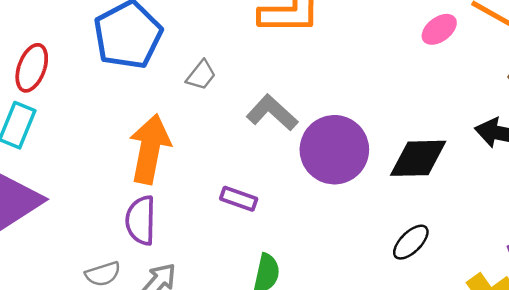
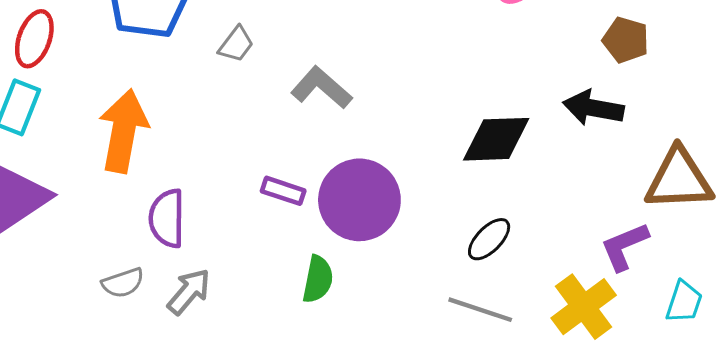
orange arrow: (150, 149) -> (123, 131), moved
purple circle: (334, 150) -> (359, 200), moved

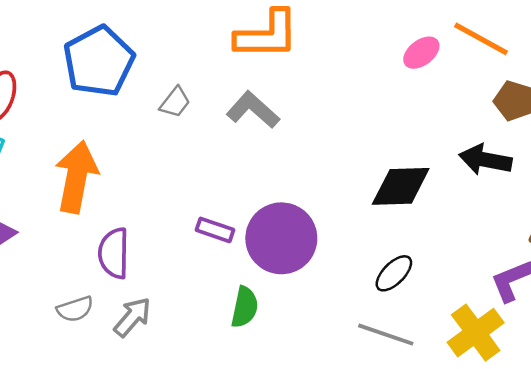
gray L-shape: (321, 88) -> (253, 110), moved

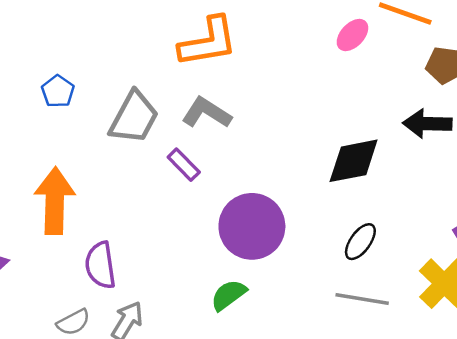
blue pentagon: (99, 61) -> (58, 91), size x0.5
gray trapezoid: (175, 102) -> (134, 117), size x1.8
purple rectangle: (215, 230) -> (184, 165), moved, turned 36
green semicircle: (245, 307) -> (229, 295), turned -129

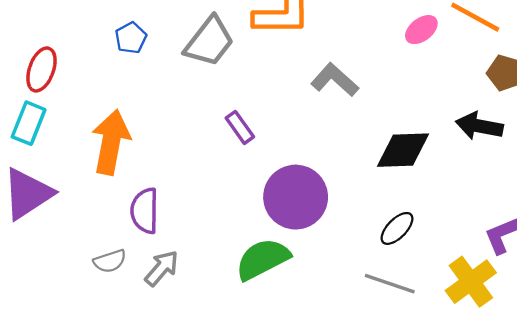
gray L-shape: (207, 113) -> (335, 80), moved
gray trapezoid: (134, 117) -> (209, 42), moved
green semicircle: (229, 295) -> (263, 259), size x1.5

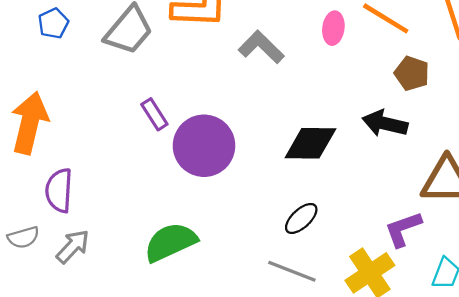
pink ellipse: (421, 30) -> (333, 28), turned -48
gray L-shape: (335, 80) -> (261, 47), moved
purple circle: (296, 197) -> (204, 146), moved

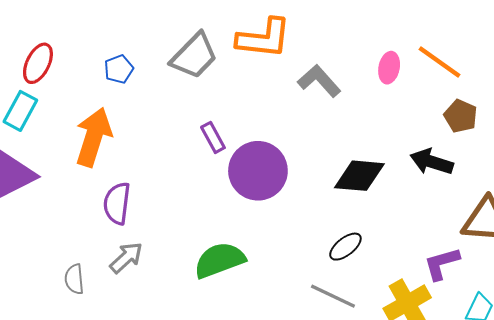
blue pentagon: (53, 23) -> (119, 69), moved
gray semicircle: (23, 237) -> (74, 279), moved, turned 96

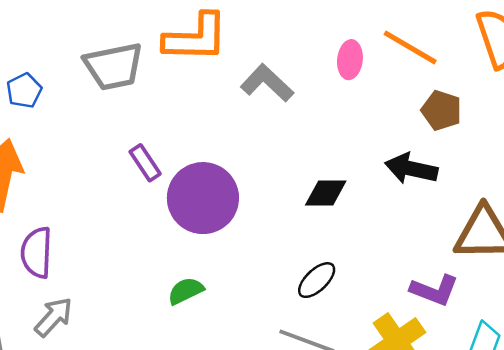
gray trapezoid: (194, 56) -> (114, 66), turned 39
black diamond: (359, 176) -> (326, 193), size x0.7
green semicircle: (219, 260) -> (186, 291), moved, size x0.6
purple L-shape: (442, 264) -> (434, 290), turned -138

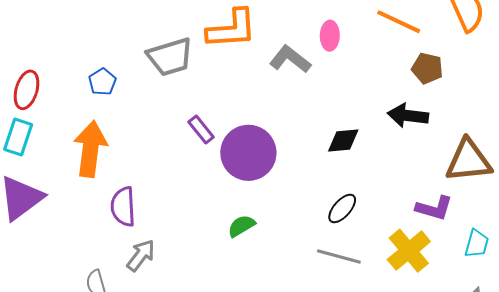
pink ellipse: (350, 60) -> (330, 36), moved

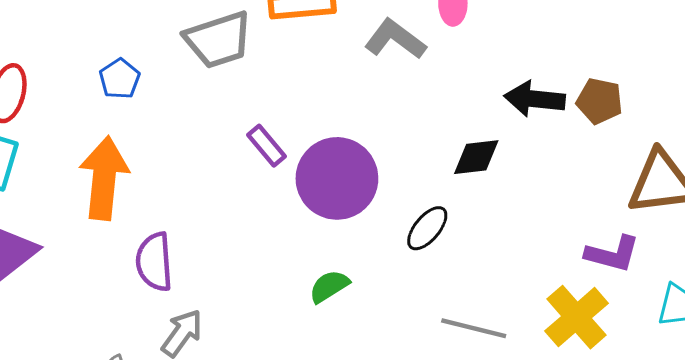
brown pentagon: (427, 68) -> (600, 101), moved
black arrow: (408, 116) -> (535, 99), moved
black ellipse: (342, 208) -> (427, 228), moved

